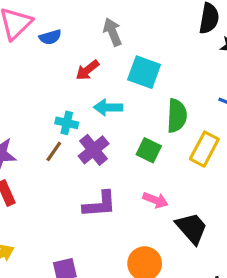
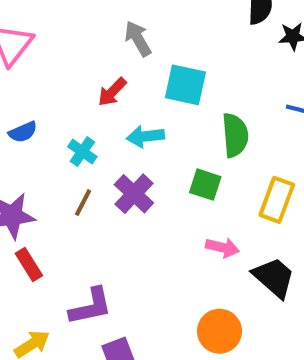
blue semicircle: (50, 37) -> (23, 132), moved
cyan cross: (67, 123) -> (82, 152), moved, turned 30
yellow rectangle: (204, 149) -> (277, 200), moved
purple L-shape: (100, 204) -> (91, 306), moved

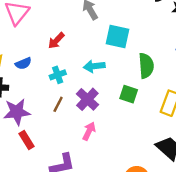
red arrow: (112, 92) -> (56, 41), moved
cyan cross: (82, 152) -> (58, 75), turned 35
pink arrow: (222, 248) -> (89, 131), moved, turned -78

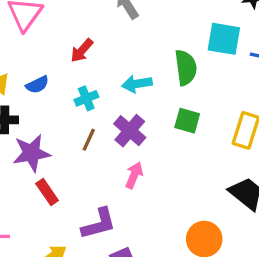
cyan square: (117, 36) -> (224, 39), moved
green semicircle: (146, 66) -> (186, 68), moved

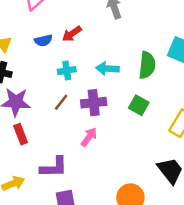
blue semicircle: (37, 85) -> (43, 41), moved
purple cross: (130, 131) -> (94, 103), turned 30

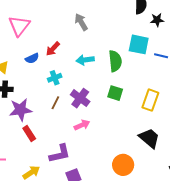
cyan arrow: (107, 69) -> (85, 60), moved
purple cross: (94, 103) -> (80, 98), turned -36
pink arrow: (89, 137) -> (82, 125), turned 42

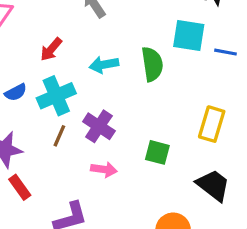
blue semicircle: (32, 58) -> (16, 92), moved
cyan cross: (55, 78) -> (56, 96), size x1.6
green square: (115, 93) -> (157, 152), moved
pink arrow: (82, 125) -> (104, 169), turned 35

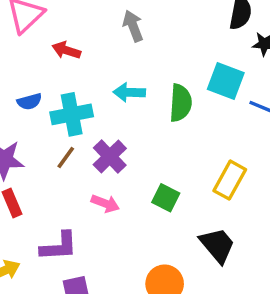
red arrow: (51, 49) -> (66, 50), moved, turned 55

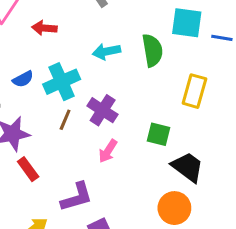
yellow rectangle: (230, 180) -> (194, 91), moved
pink arrow: (105, 203) -> (108, 151), turned 115
black trapezoid: (217, 245) -> (188, 167), moved

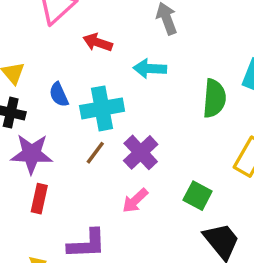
cyan arrow: (106, 51) -> (150, 69), moved
blue semicircle: (23, 79) -> (59, 95), turned 80
red rectangle: (28, 169) -> (39, 199), turned 35

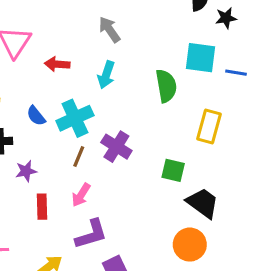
cyan arrow: (150, 69) -> (106, 75), turned -60
purple star: (32, 154) -> (26, 171), size x0.6
pink arrow: (135, 201) -> (81, 195), moved

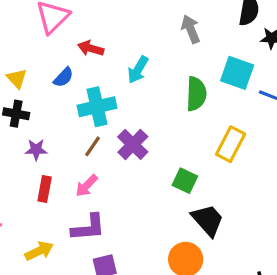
gray arrow: (109, 30) -> (191, 29), moved
blue semicircle: (36, 116) -> (63, 77), moved, turned -110

